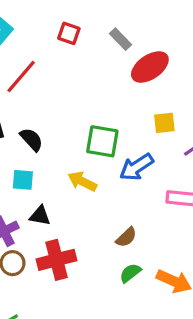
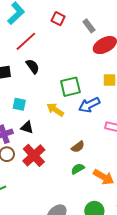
black semicircle: (31, 139) -> (33, 66), moved
green square: (102, 141) -> (70, 87), turned -30
red cross: (57, 260) -> (34, 155), turned -35

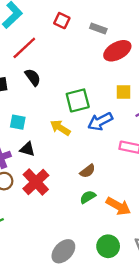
gray rectangle: (89, 26) -> (98, 29), turned -32

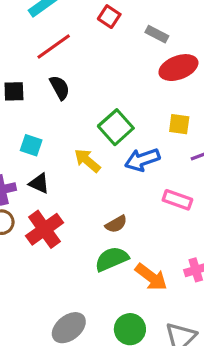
green square: (78, 100) -> (116, 127), turned -35
green semicircle: (88, 197) -> (112, 259), size x1.5

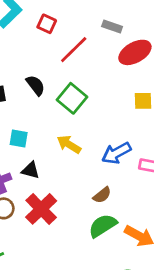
red square: (109, 17) -> (47, 24), moved
red line: (54, 46) -> (74, 50), moved
green square: (116, 127) -> (72, 98), moved
blue arrow: (142, 160) -> (116, 153), moved

